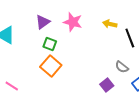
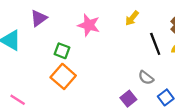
purple triangle: (43, 22) -> (39, 18), moved
yellow arrow: (110, 24) -> (132, 18), moved, turned -64

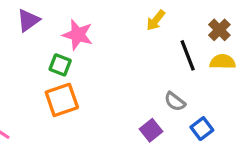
pink star: (89, 25) -> (78, 35), moved
orange square: (63, 76) -> (62, 100), turned 30

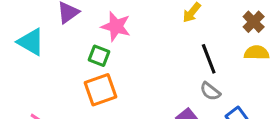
black line: (188, 55) -> (209, 59), moved

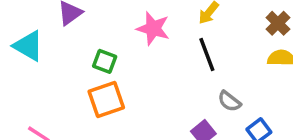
pink star: (116, 26) -> (153, 28), moved
black line: (209, 59) -> (207, 54), moved

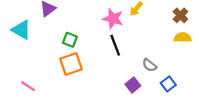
pink star: (153, 28) -> (113, 19), moved
black line: (207, 54) -> (115, 45), moved

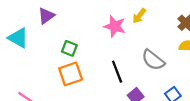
black line: (115, 45) -> (117, 72), moved
gray semicircle: (149, 65) -> (153, 60), moved, size x1.5

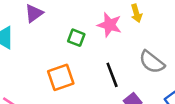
yellow arrow: (139, 16) -> (136, 13), turned -56
green square: (69, 48) -> (76, 38), moved

